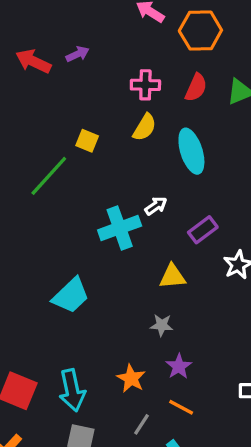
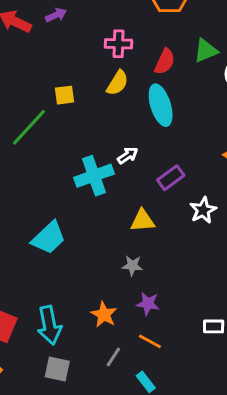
red semicircle: (196, 88) -> (165, 62), moved
yellow square: (87, 141) -> (64, 95), turned -30
purple star: (179, 366) -> (148, 304), turned -30

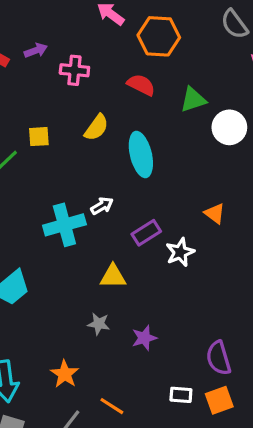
pink cross: (119, 44) -> (74, 70), moved
red semicircle: (165, 62) -> (141, 85), moved, turned -92
white star: (203, 210) -> (180, 252), moved
purple star: (148, 304) -> (144, 338), moved, turned -30

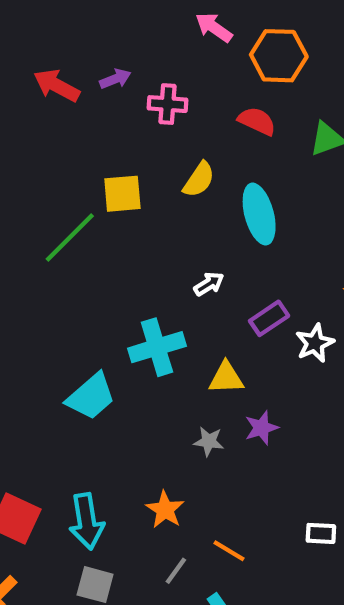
yellow square: (39, 137) -> (122, 194), size x1.4
cyan cross: (64, 225) -> (157, 347), moved
purple star: (144, 338) -> (261, 428), moved

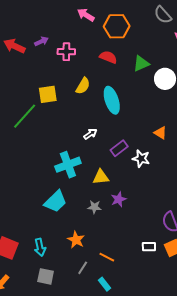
white star: (315, 343) -> (141, 159), turned -30
cyan trapezoid: (91, 396) -> (55, 202), moved
cyan arrow: (87, 521) -> (40, 247), size x0.7

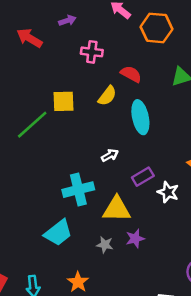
purple arrow: (41, 41) -> (67, 21), moved
red semicircle: (108, 57) -> (131, 74), moved
yellow triangle: (101, 177) -> (117, 209), size x1.4

